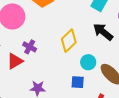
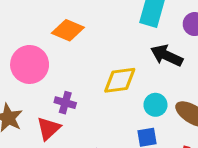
yellow diamond: (69, 41) -> (120, 80), turned 50

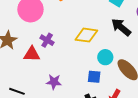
red triangle: (49, 128) -> (32, 54), turned 30

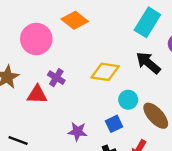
blue square: (94, 77) -> (114, 124), turned -32
purple star: (54, 82) -> (77, 132), moved

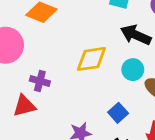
cyan circle: (128, 100) -> (133, 70), moved

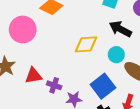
purple cross: (40, 81) -> (54, 85), moved
blue square: (118, 113) -> (103, 86), size x1.6

